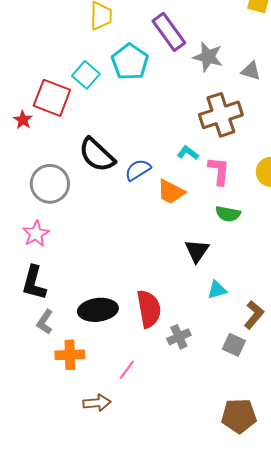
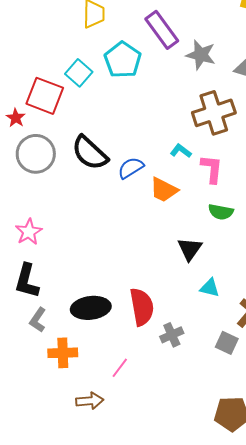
gray circle: (50, 184) -> (36, 154), moved
cyan triangle: (217, 290) -> (210, 288), turned 30

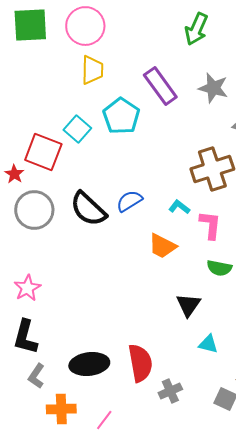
gray star: (201, 55) -> (213, 88), moved
blue semicircle: (131, 168) -> (129, 201), moved
pink line: (120, 368) -> (104, 420), moved

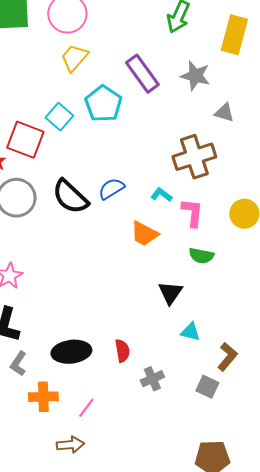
yellow trapezoid: (92, 70) -> (74, 58), turned -140
red semicircle: (140, 363) -> (122, 351), size x0.6

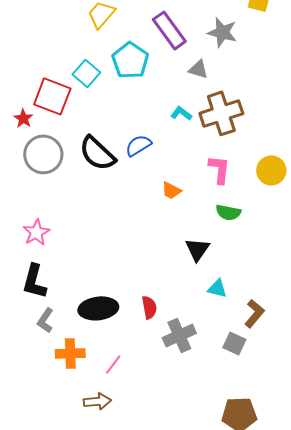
gray triangle: (224, 113) -> (198, 69), moved
cyan L-shape: (161, 195) -> (181, 113), moved
orange trapezoid: (144, 234) -> (171, 190), size x0.7
gray cross: (152, 379) -> (179, 335), size x1.4

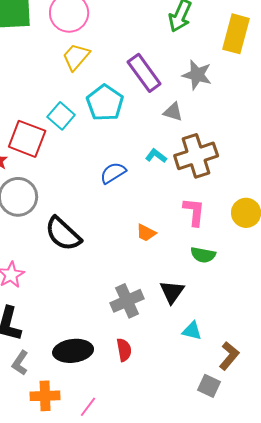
blue semicircle: (138, 145) -> (113, 173), moved
black semicircle: (97, 153) -> (63, 234), moved
gray cross: (179, 335) -> (127, 301), moved

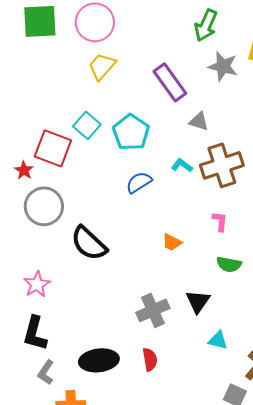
gray star: (197, 75) -> (223, 66), moved
cyan pentagon: (105, 103) -> (131, 132), moved
pink L-shape: (194, 212) -> (220, 221), size x0.7

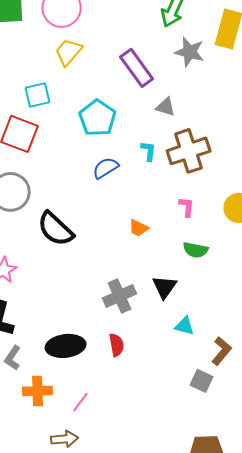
cyan square: (87, 125) -> (38, 95), moved, turned 36
cyan L-shape: (182, 165) -> (149, 151), turned 60

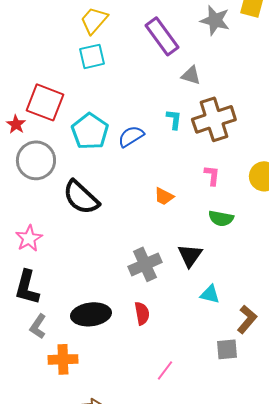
cyan square: (38, 95) -> (92, 56), moved
cyan pentagon: (98, 118) -> (90, 131), moved
gray square: (202, 381) -> (227, 349), turned -30
pink line: (81, 402) -> (165, 370), moved

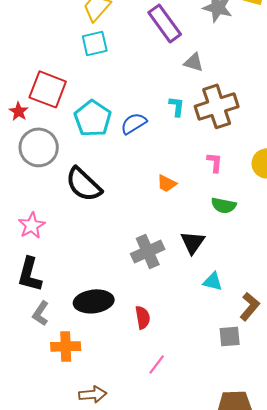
red semicircle: (142, 313) -> (143, 317), moved
pink line: (165, 370) -> (157, 364), moved

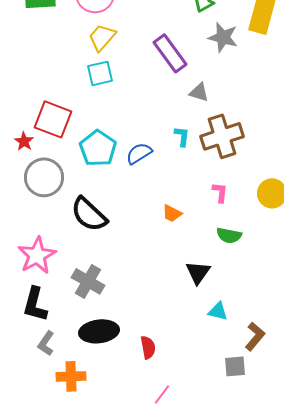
pink star: (32, 225) -> (37, 255), size x1.4
gray cross: (148, 251) -> (88, 281), moved, turned -36

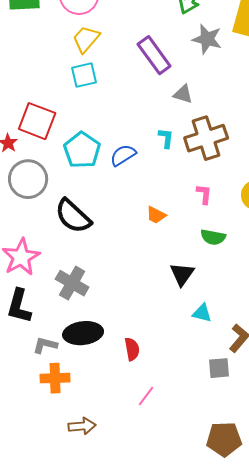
gray L-shape: (46, 343) -> (45, 345), moved, turned 70

